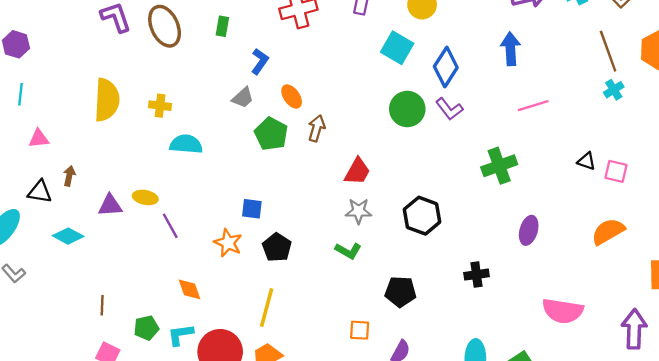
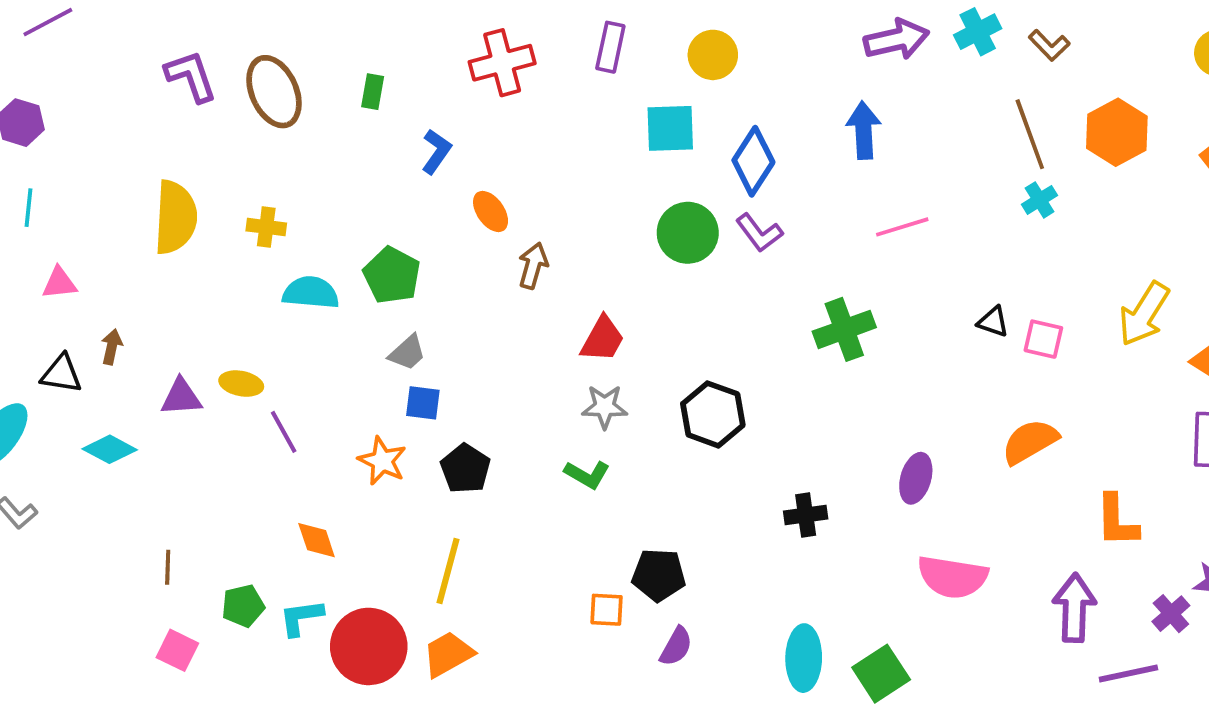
cyan square: (397, 48) -> (670, 128), turned -32
gray trapezoid: (243, 98) -> (407, 353), moved
green pentagon: (271, 134) -> (392, 275), moved
purple ellipse: (529, 230) -> (916, 478), moved
black pentagon: (400, 292) -> (659, 575), moved

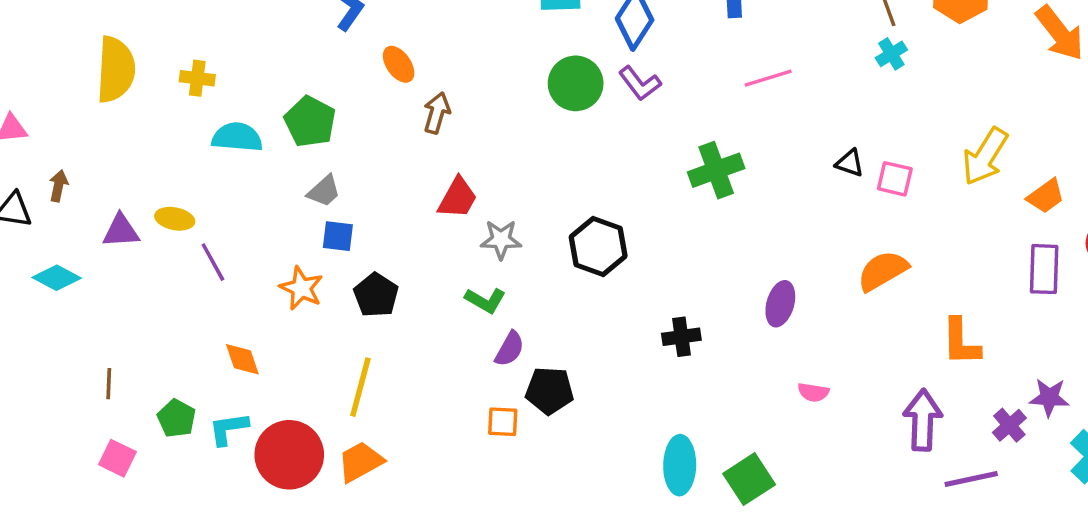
red trapezoid: (603, 339) -> (458, 198), moved
pink semicircle: (953, 577) -> (813, 392), size x0.5
green pentagon: (243, 606) -> (176, 418), turned -30
purple semicircle: (676, 646) -> (510, 349), moved

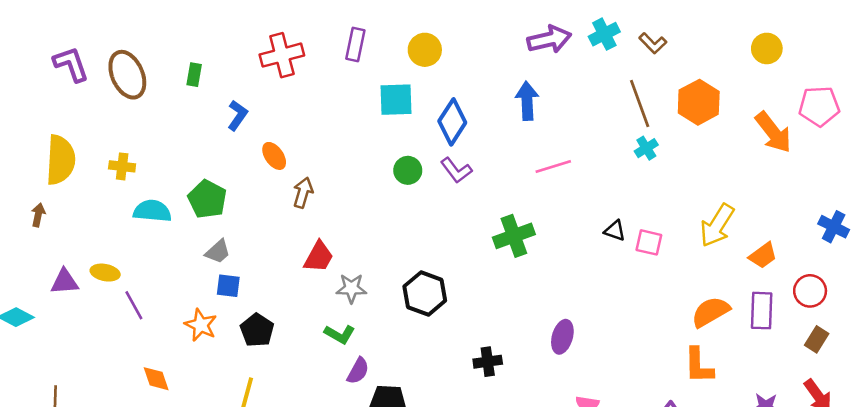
green circle: (576, 83) -> (408, 170), size x0.7
brown arrow: (58, 186) -> (38, 215), moved
orange semicircle: (883, 271) -> (710, 312), moved

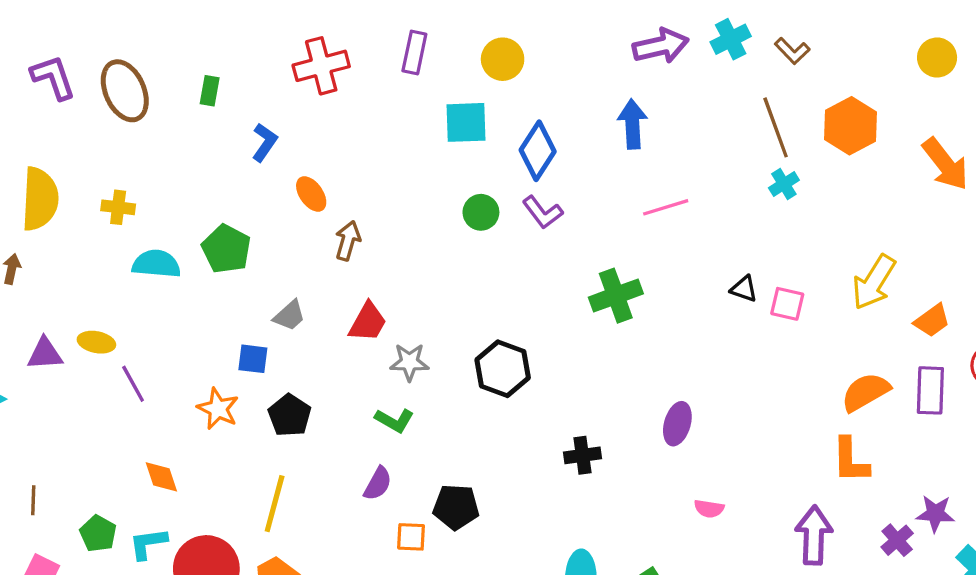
gray trapezoid: (218, 252) -> (290, 315), moved
purple semicircle: (358, 371) -> (378, 484), moved

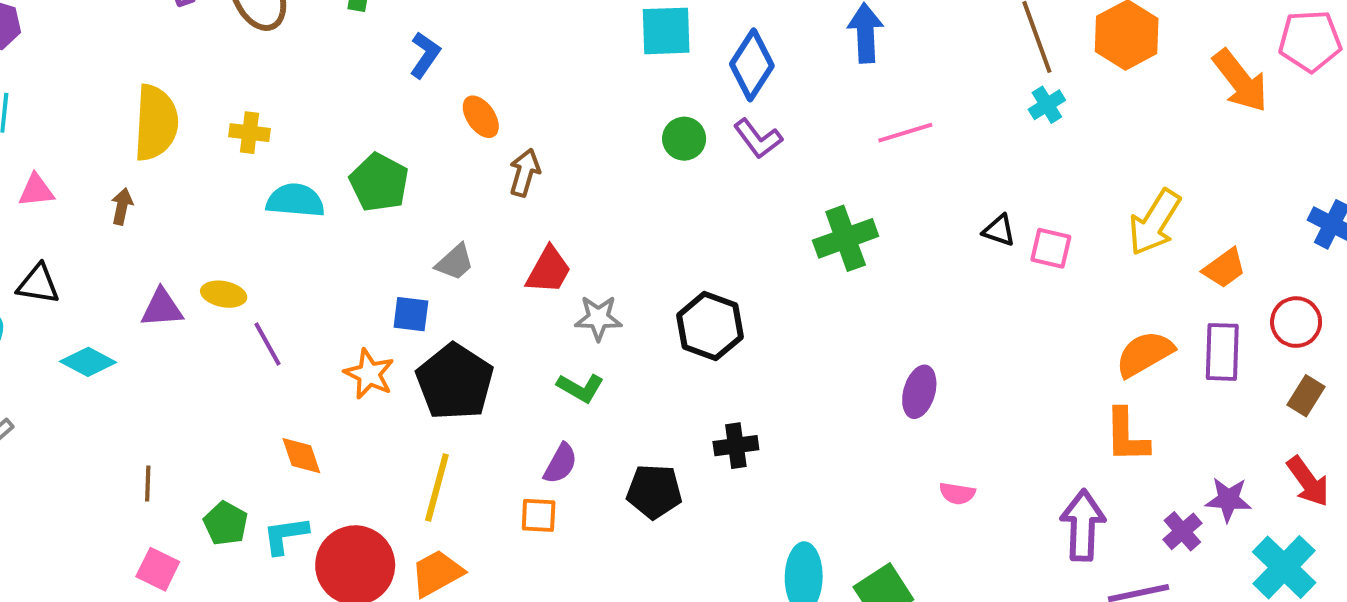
black pentagon: (290, 415) -> (455, 382), size x1.5
black cross: (582, 455) -> (736, 446), moved
orange square: (411, 537) -> (539, 515), moved

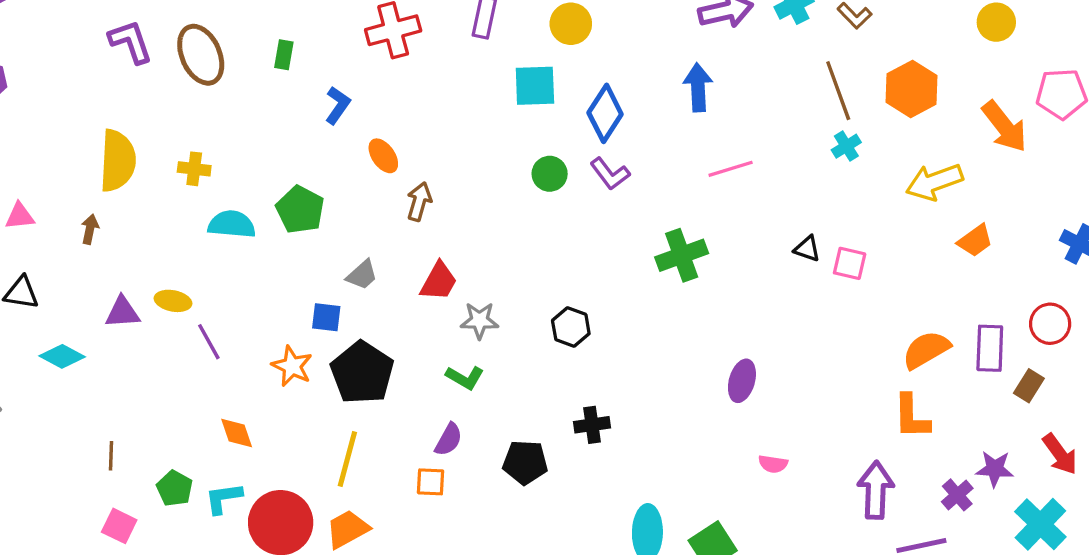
yellow arrow: (1155, 222) -> (934, 182), moved, turned 38
orange trapezoid: (1224, 268) -> (975, 241), moved
black hexagon: (710, 326) -> (571, 327), size x0.7
brown rectangle: (1306, 396) -> (1029, 386), moved

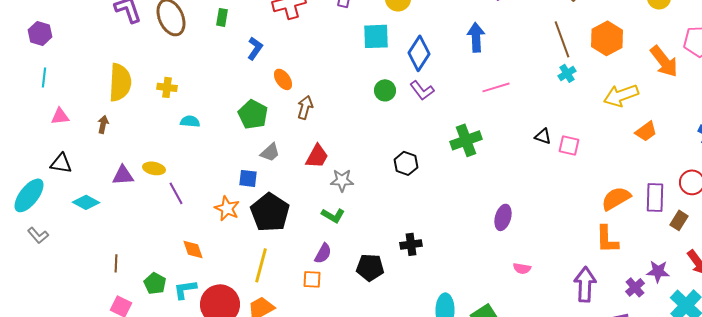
green pentagon: (300, 210) -> (253, 114), moved
cyan semicircle: (232, 224) -> (190, 121), size x0.7
black hexagon: (571, 327) -> (406, 163), moved

